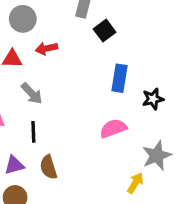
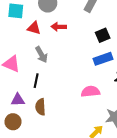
black square: (105, 31) -> (103, 35), moved
blue rectangle: (120, 78) -> (103, 59), turned 48

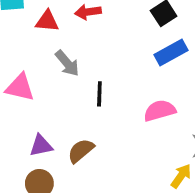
black line: (36, 81) -> (99, 94), moved
brown semicircle: (40, 107) -> (81, 151), turned 63

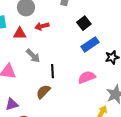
purple triangle: (41, 146) -> (12, 104), moved
brown semicircle: (81, 151) -> (43, 92), moved

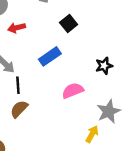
blue rectangle: (90, 44) -> (50, 56), moved
black line: (52, 71) -> (18, 85), moved

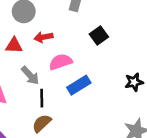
blue rectangle: (50, 56) -> (79, 85), moved
pink semicircle: (73, 91) -> (61, 62), moved

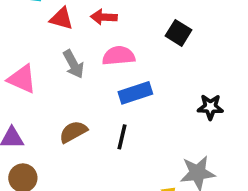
black square: (99, 35) -> (179, 33), turned -36
black line: (42, 98) -> (122, 137), moved

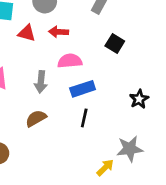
gray arrow: (73, 64) -> (41, 82), moved, turned 35
black star: (210, 107) -> (139, 99), turned -30
black line: (122, 137) -> (84, 118), moved

